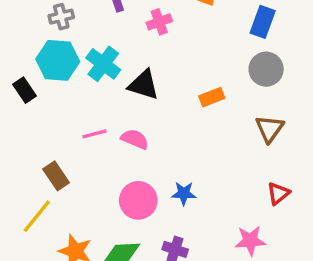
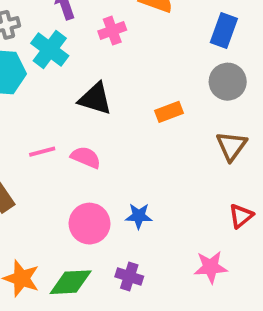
cyan cross: (103, 64) -> (50, 49), moved

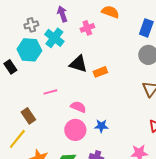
orange rectangle: (169, 112) -> (100, 72), moved
pink semicircle: (86, 157) -> (78, 107), moved

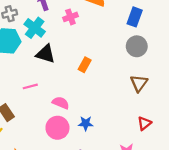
black triangle: (78, 64) -> (46, 54), moved
orange rectangle: (100, 72) -> (85, 65), turned -40

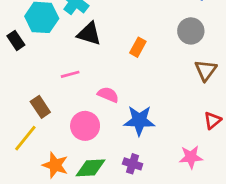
gray circle: (137, 46) -> (191, 31), moved
blue star: (86, 123) -> (139, 120), size x1.6
pink circle: (57, 128) -> (85, 126), moved

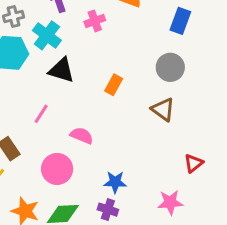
brown triangle: (206, 70) -> (163, 109), moved, turned -30
pink line: (70, 74) -> (41, 114), turned -42
blue star: (139, 120) -> (115, 182), moved, size x0.7

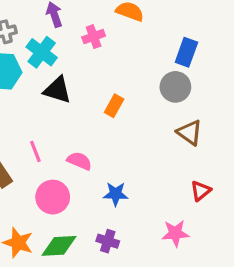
blue rectangle: (180, 21) -> (186, 52), moved
brown triangle: (163, 109) -> (190, 133), moved
pink line: (41, 114) -> (35, 151), moved, turned -54
blue star: (115, 182) -> (116, 194), moved

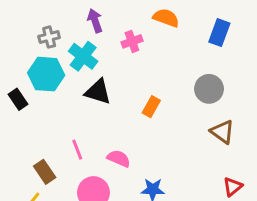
blue rectangle: (186, 52) -> (219, 33), moved

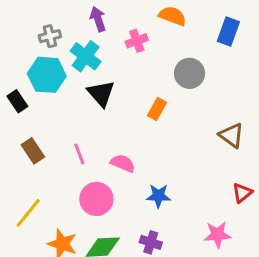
gray circle: (209, 89) -> (190, 73), moved
black triangle: (98, 92) -> (101, 93), turned 32
brown rectangle: (45, 172) -> (33, 151), moved

